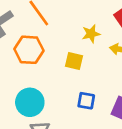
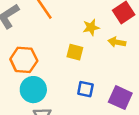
orange hexagon: (29, 50) -> (24, 60), moved

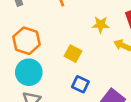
yellow square: (75, 52) -> (73, 54), moved

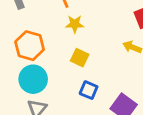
yellow star: (101, 25) -> (75, 24), moved

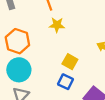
yellow square: (80, 58) -> (70, 62), moved

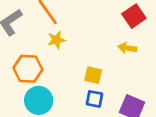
yellow star: (57, 25) -> (56, 40), moved

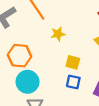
yellow star: (56, 40) -> (58, 34), moved

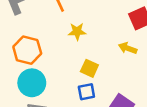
blue square: (73, 82) -> (86, 92), turned -32

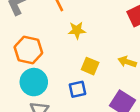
yellow arrow: (128, 48) -> (127, 62), moved
blue square: (86, 92) -> (77, 89), moved

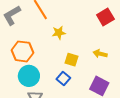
blue square: (77, 89) -> (63, 78), turned -32

